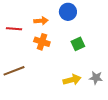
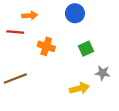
orange arrow: (41, 21) -> (30, 15), moved
gray star: (96, 78) -> (103, 73), moved

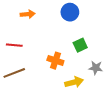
red line: (15, 32) -> (14, 45), moved
orange cross: (46, 46) -> (55, 61), moved

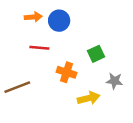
blue circle: (70, 12) -> (59, 21), moved
red line: (14, 45) -> (39, 48), moved

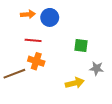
green square: (96, 54) -> (81, 46), turned 32
orange cross: (66, 72) -> (36, 61), moved

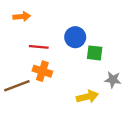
orange arrow: (28, 14) -> (22, 17), moved
blue circle: (50, 17) -> (75, 37), moved

